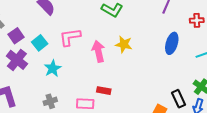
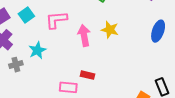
cyan square: (40, 43) -> (26, 15), moved
gray cross: (50, 101) -> (16, 65), moved

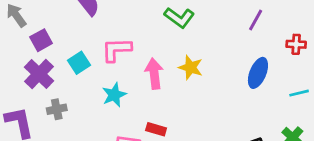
cyan square: (26, 15) -> (79, 63), moved
cyan star: (37, 50) -> (114, 95), moved

